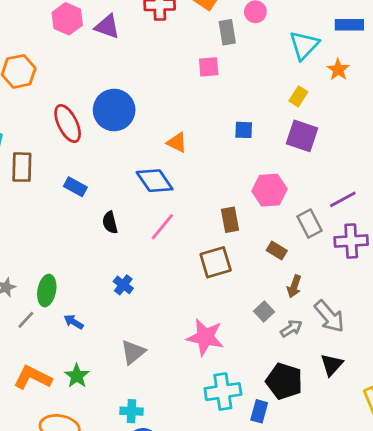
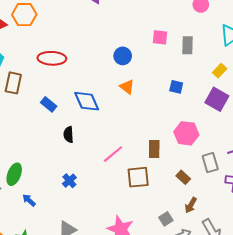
gray rectangle: (227, 32) -> (187, 45), moved
blue circle: (114, 110) -> (123, 56), moved, size x0.6
red ellipse: (68, 124) -> (52, 58), turned -72
blue diamond: (155, 181) -> (87, 101), moved
pink line: (162, 227) -> (113, 154), moved

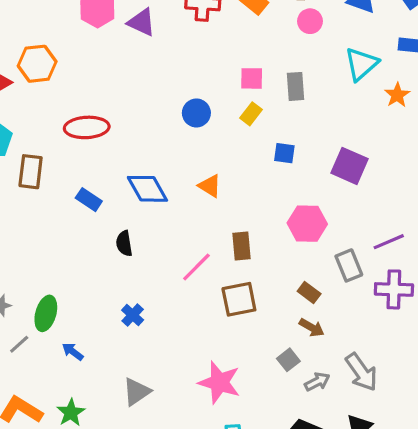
yellow rectangle: (220, 71) -> (251, 114), moved
orange triangle: (127, 87) -> (210, 186), moved
brown rectangle: (154, 149) -> (241, 246), moved
brown arrow: (191, 205) -> (312, 328), moved, turned -84

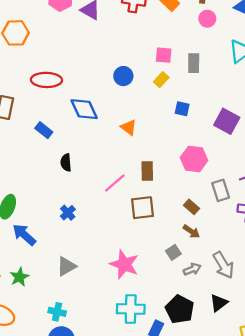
blue diamond: (147, 189) -> (84, 109), moved
blue arrow: (73, 352) -> (24, 235), size x1.6

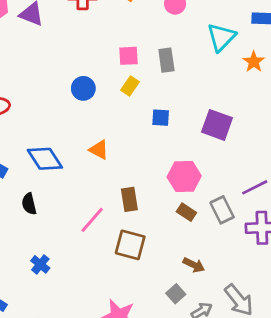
blue diamond: (84, 109) -> (45, 159), moved
brown rectangle: (192, 207) -> (186, 212), moved
brown square: (142, 208) -> (130, 245), turned 30

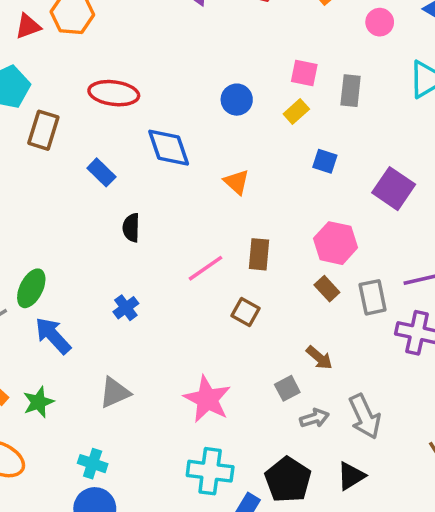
blue diamond: (45, 159) -> (169, 148), moved
brown square: (130, 245) -> (246, 312), size x0.7

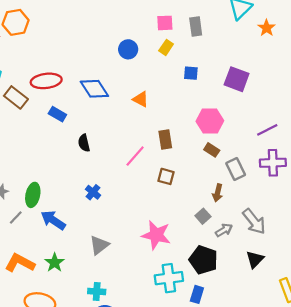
red ellipse: (114, 93) -> (46, 81), moved
brown rectangle: (43, 130) -> (16, 97), turned -55
gray rectangle: (373, 297) -> (236, 169), moved
brown arrow: (319, 358) -> (218, 193), turned 77
black pentagon: (288, 480) -> (203, 260), moved

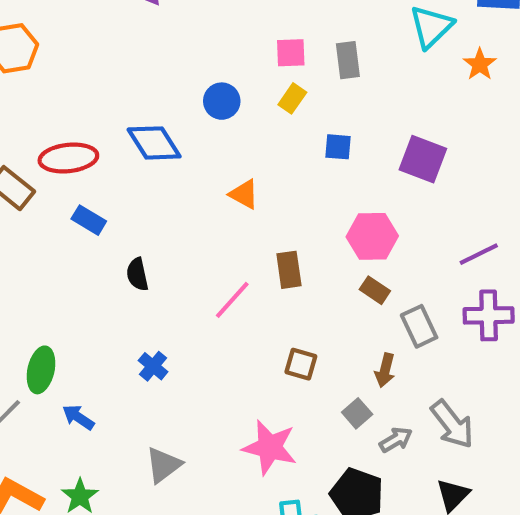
blue diamond: (94, 89) -> (154, 143), moved
brown square: (166, 176) -> (301, 364), moved
blue arrow: (53, 220) -> (78, 417), size x0.7

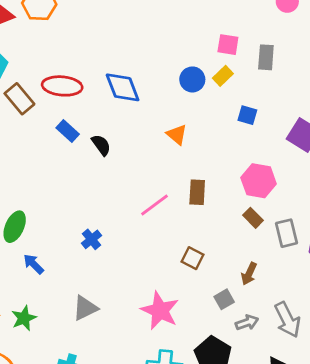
blue circle: (222, 101) -> (192, 79), moved
black semicircle: (137, 274) -> (101, 145), moved, turned 145
gray rectangle: (419, 326) -> (286, 233), moved

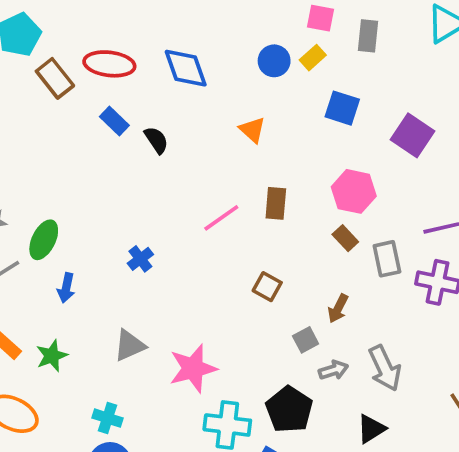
blue square: (247, 115) -> (342, 108), size x1.4
blue arrow: (34, 264) -> (66, 288), turned -125
pink star: (160, 311) -> (193, 368), moved, turned 30

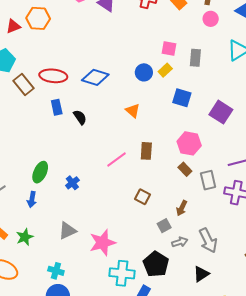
blue diamond: (186, 68) -> (95, 77), turned -52
blue rectangle: (114, 121) -> (57, 107), turned 35
green ellipse: (44, 240) -> (40, 172), moved

